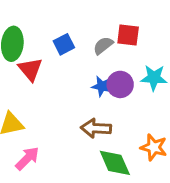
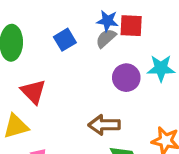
red triangle: (30, 69) -> (33, 92), moved
blue star: (102, 86) -> (107, 21), moved

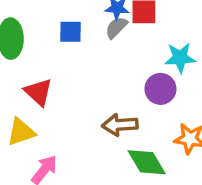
blue square: (65, 40) -> (71, 32), turned 35
purple circle: (126, 78) -> (160, 89), moved

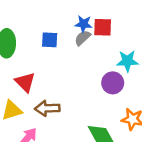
brown arrow: (120, 125) -> (47, 108), moved

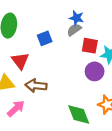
red square: (103, 27) -> (90, 46), moved
blue square: (50, 40) -> (45, 38), moved, turned -32

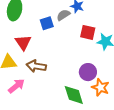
gray semicircle: (74, 30) -> (63, 15), moved
purple circle: (95, 71) -> (88, 72), moved

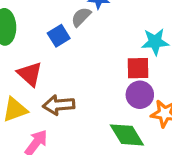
red square: (88, 32) -> (138, 68), moved

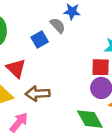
gray semicircle: (81, 17) -> (58, 25), turned 91

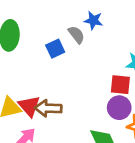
red triangle: (16, 68) -> (29, 106), moved

